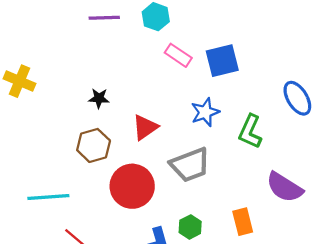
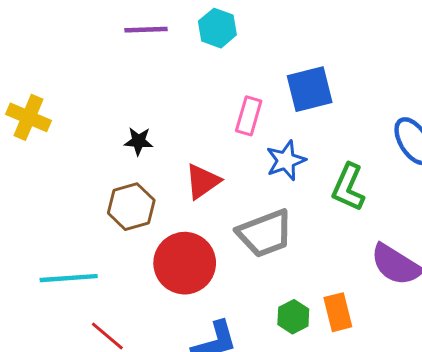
pink rectangle: (178, 55) -> (249, 116), moved, turned 72
green hexagon: (190, 227) -> (293, 317), moved

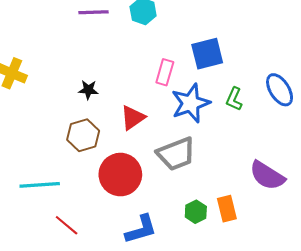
blue star: (286, 160) -> (191, 103), size x1.4
green L-shape: (348, 187) -> (234, 99), moved, size x0.7

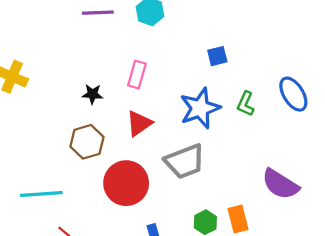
blue square: (207, 54) -> (217, 56), size x0.6
pink rectangle: (165, 72) -> (137, 75), moved

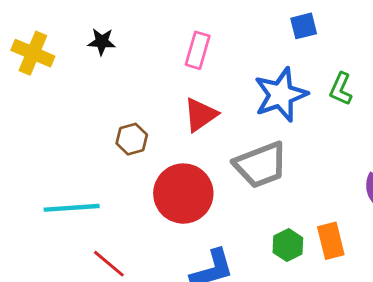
black star: (92, 94) -> (102, 42), moved
brown hexagon: (87, 142) -> (132, 139), size x0.7

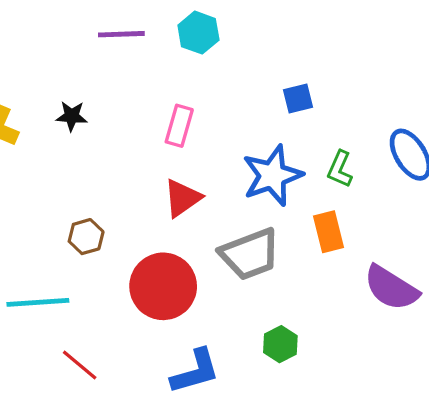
brown hexagon: (132, 139) -> (86, 237), moved
orange rectangle: (331, 241) -> (329, 232), moved

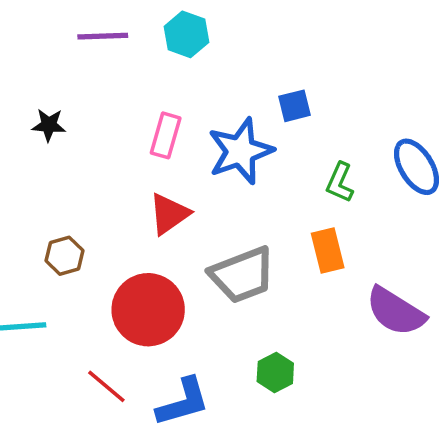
blue star: (272, 176) -> (240, 151), moved
red line: (80, 365) -> (106, 386), moved

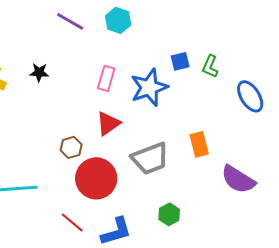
purple line: (103, 36) -> (70, 21), turned 32
green L-shape: (340, 183) -> (210, 66), moved
brown hexagon: (64, 256) -> (71, 147), moved

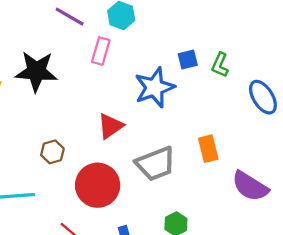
black star: (39, 72) -> (36, 71), size x2.0
pink rectangle: (106, 78) -> (101, 51), moved
brown hexagon: (71, 147) -> (52, 152), moved

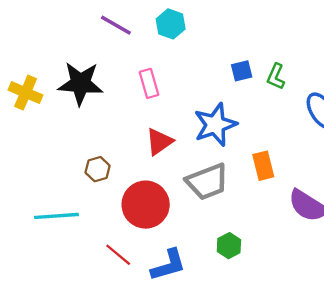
pink rectangle: (101, 51) -> (149, 83), moved, turned -32
blue star: (154, 87) -> (215, 125), moved

